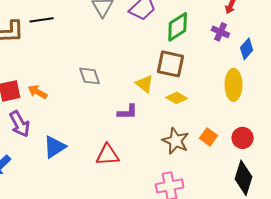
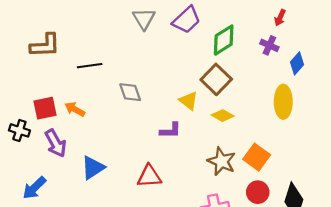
black line: (42, 20) -> (90, 66), moved
brown square: (171, 64) -> (216, 79), turned 32
orange square: (209, 137) -> (257, 157), size x1.4
red circle: (243, 138) -> (258, 192), moved

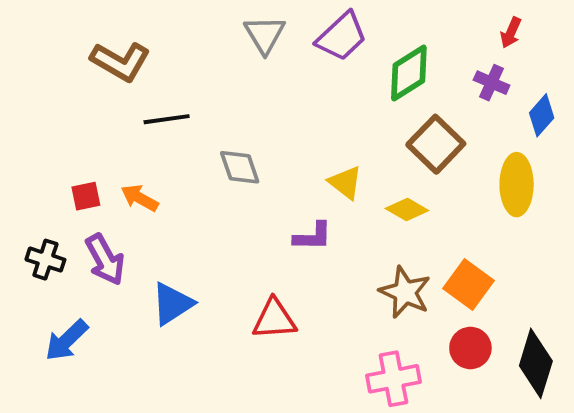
brown L-shape: (45, 45) -> (120, 61), moved, turned 32
brown square: (216, 79) -> (436, 144), moved
red square: (45, 108) -> (86, 196), size x0.7
black cross: (19, 130) -> (45, 260), moved

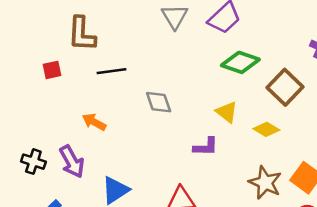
brown L-shape: (120, 61) -> (82, 34), turned 63
green diamond: (409, 73) -> (240, 62), moved, turned 51
red square: (86, 196) -> (52, 70), moved

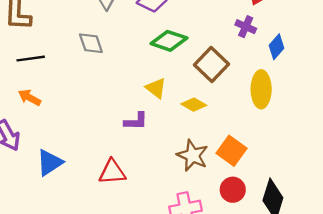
black line: (112, 71) -> (31, 59), moved
gray diamond: (159, 102) -> (91, 43), moved

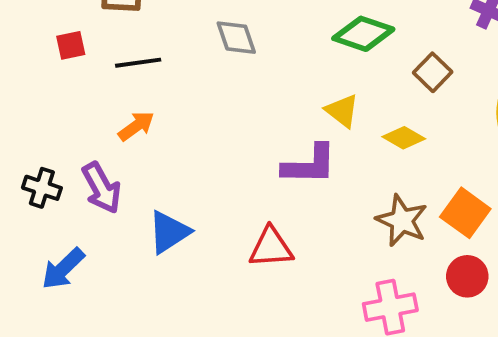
brown square: (211, 64) -> (433, 72), size x0.7
orange arrow: (30, 98) -> (136, 126), turned 115
purple L-shape: (136, 121) -> (309, 165), size x1.4

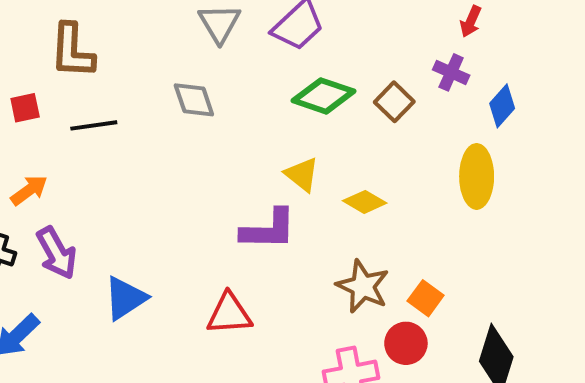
brown square: (433, 72) -> (394, 102), moved
orange arrow: (136, 126) -> (29, 190), moved
orange square: (465, 213) -> (426, 298), moved, size x0.7
red circle: (467, 276) -> (406, 343), moved

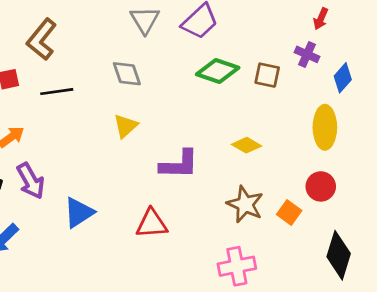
brown L-shape: (72, 51) -> (42, 39), turned 36
brown square: (394, 102) -> (267, 75), turned -32
yellow triangle: (302, 175) -> (125, 126), moved, turned 40
red circle: (406, 343) -> (321, 186), moved

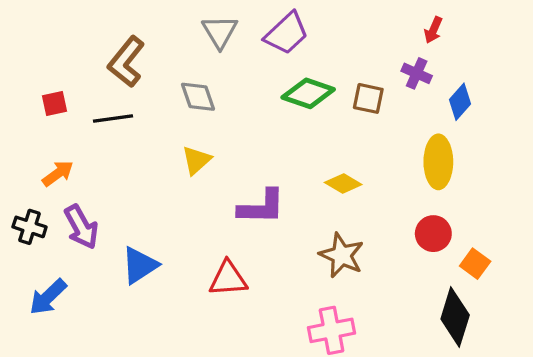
brown L-shape: (42, 39) -> (126, 62), moved
orange square: (289, 213) -> (475, 264), moved

